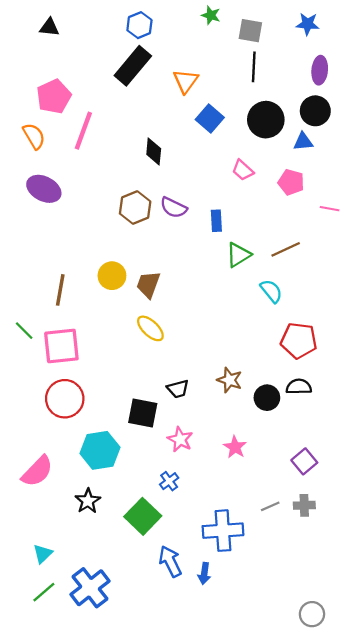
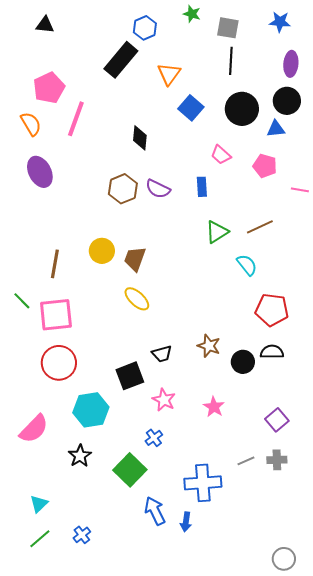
blue hexagon: (139, 25) -> (145, 28), moved
purple ellipse: (44, 189) -> (40, 172), turned 36
blue rectangle: (216, 221) -> (202, 187), moved
black square: (143, 413) -> (130, 376), turned -32
blue cross: (90, 588) -> (82, 535), size x0.5

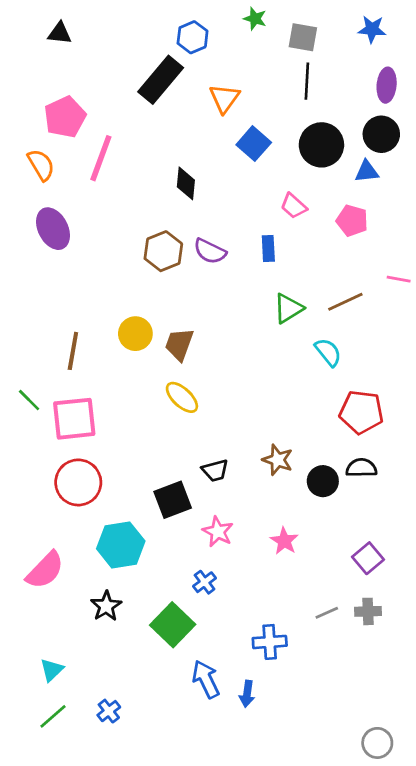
pink line: (300, 190) -> (399, 279), moved
blue cross: (203, 483) -> (270, 642), size x0.7

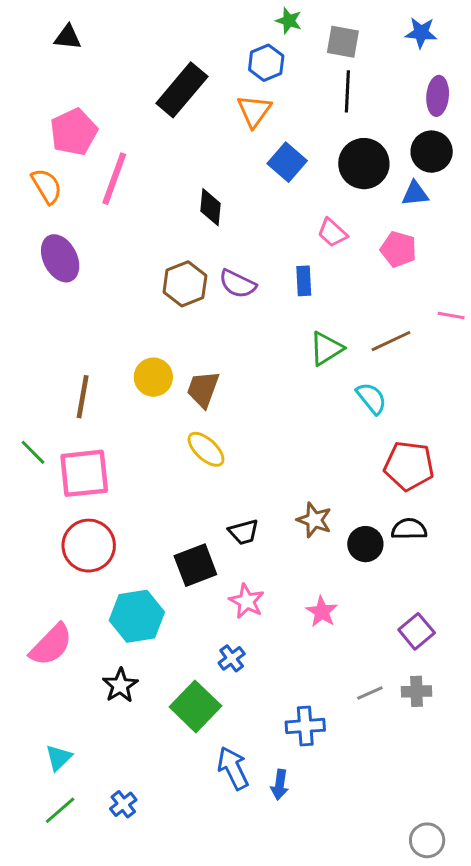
blue hexagon: (193, 37) -> (266, 63), moved

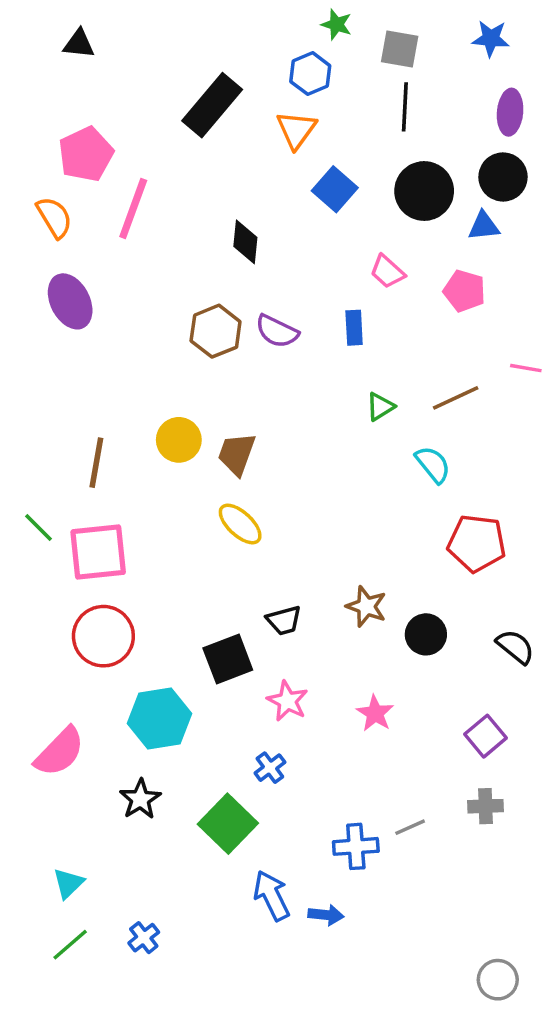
green triangle: (326, 349) -> (380, 407), size x0.7
black semicircle: (409, 529) -> (515, 647), moved, turned 40
gray line: (370, 693) -> (410, 827), moved
blue arrow: (280, 785) -> (326, 915), turned -92

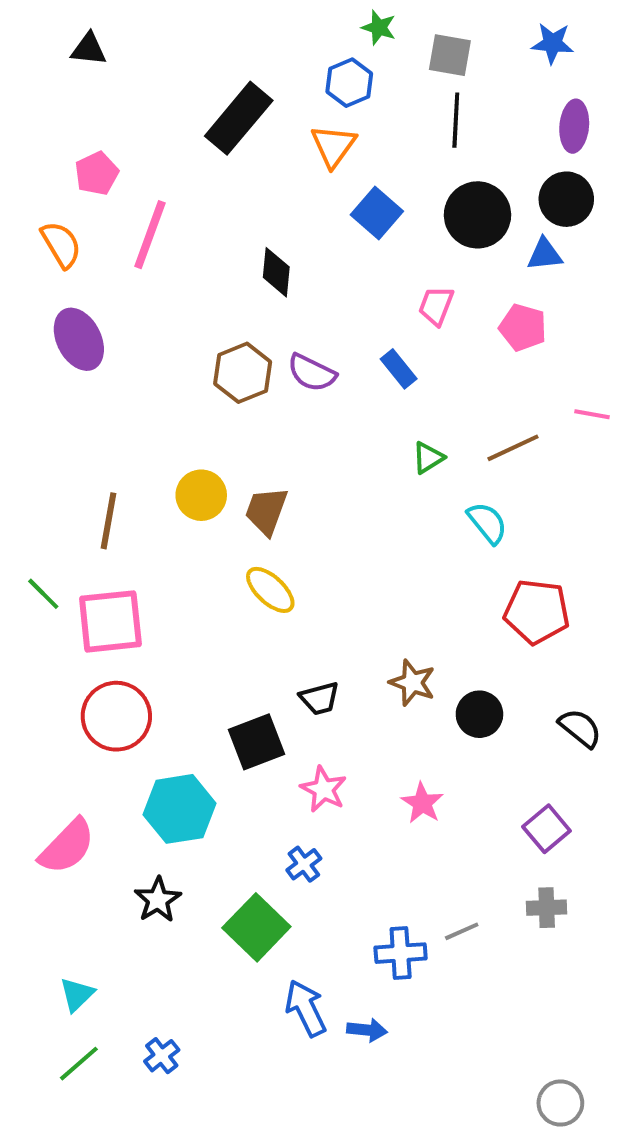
pink pentagon: (86, 154) -> (97, 173), size x0.7
pink trapezoid: (387, 272) -> (436, 306), turned 69
blue rectangle: (354, 328) -> (399, 369), turned -36

